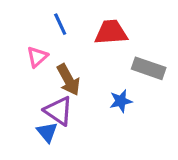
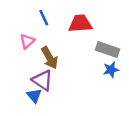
blue star: (121, 101) -> (111, 70), moved

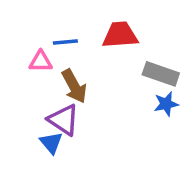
blue line: (44, 18) -> (65, 42), moved, turned -70
pink triangle: (27, 41) -> (41, 61), turned 42

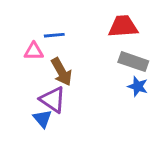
red trapezoid: (120, 35) -> (123, 26), moved
blue star: (166, 104) -> (138, 86), turned 30

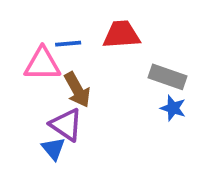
red trapezoid: (123, 26) -> (121, 34), moved
pink triangle: (34, 51) -> (42, 64), size x1.5

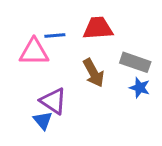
brown arrow: (77, 90) -> (93, 73), moved

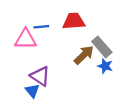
gray rectangle: (135, 62) -> (102, 47), turned 30
brown arrow: (93, 73) -> (84, 55), moved, turned -105

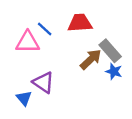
blue line: (41, 27) -> (45, 29), turned 48
blue triangle: (32, 91) -> (24, 98), moved

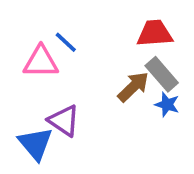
red trapezoid: (80, 23) -> (155, 33), moved
blue triangle: (24, 98) -> (35, 144), size x1.5

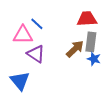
gray rectangle: (162, 74) -> (91, 42), turned 48
purple triangle: (64, 121) -> (36, 54), moved

